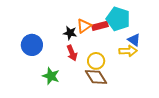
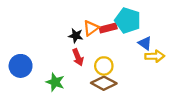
blue circle: (32, 45) -> (21, 66), moved
yellow arrow: (128, 51) -> (155, 56), moved
brown diamond: (96, 77) -> (104, 83), turned -30

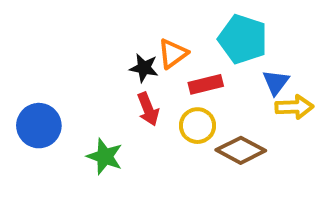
red rectangle: (108, 28) -> (206, 84), moved
blue triangle: (145, 43) -> (276, 82), turned 32
brown diamond: (104, 83) -> (241, 150), moved

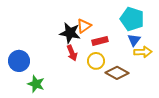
cyan pentagon: (243, 39) -> (132, 19), moved
black star: (144, 68) -> (70, 33), size x1.5
green star: (105, 156) -> (36, 84), moved

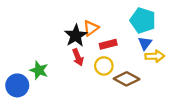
black star: (70, 33) -> (76, 36), turned 30
blue circle: (19, 61) -> (17, 85), moved
green star: (36, 84) -> (39, 70), moved

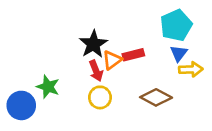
cyan pentagon: (143, 20) -> (176, 25), turned 30
orange triangle: (91, 28) -> (112, 60), moved
yellow circle: (104, 66) -> (100, 97), moved

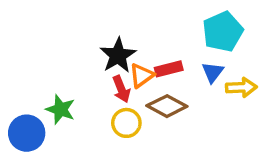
blue triangle: (179, 53) -> (213, 72), moved
brown diamond: (156, 97) -> (167, 106), moved

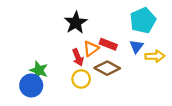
black star: (118, 55) -> (76, 23), moved
red rectangle: (169, 69) -> (108, 44), turned 35
blue circle: (27, 133) -> (31, 85), moved

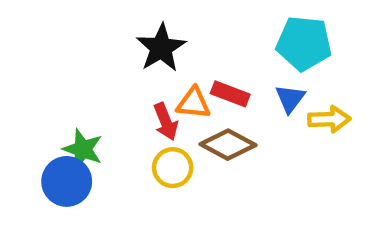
cyan pentagon: (143, 20) -> (304, 43), turned 30
orange triangle: (91, 49) -> (193, 103), turned 42

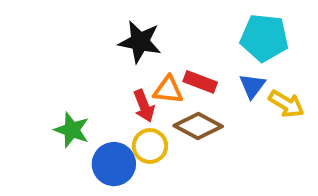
black star: (161, 48) -> (140, 42), turned -30
yellow arrow: (329, 119) -> (286, 104), turned 33
blue circle: (67, 181) -> (114, 164), moved

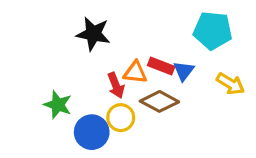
black star: (140, 42) -> (93, 34), moved
blue triangle: (252, 86) -> (184, 71), moved

